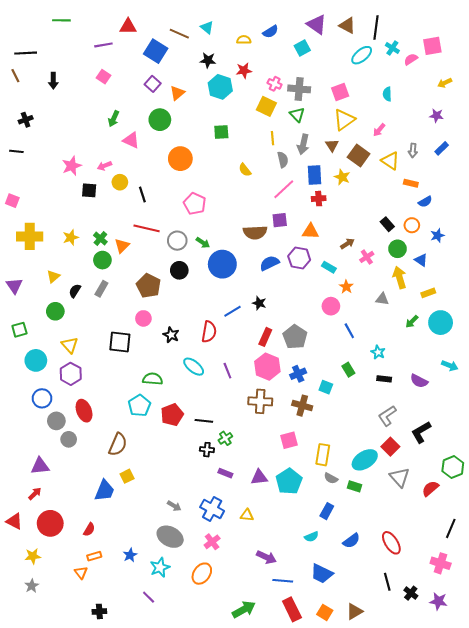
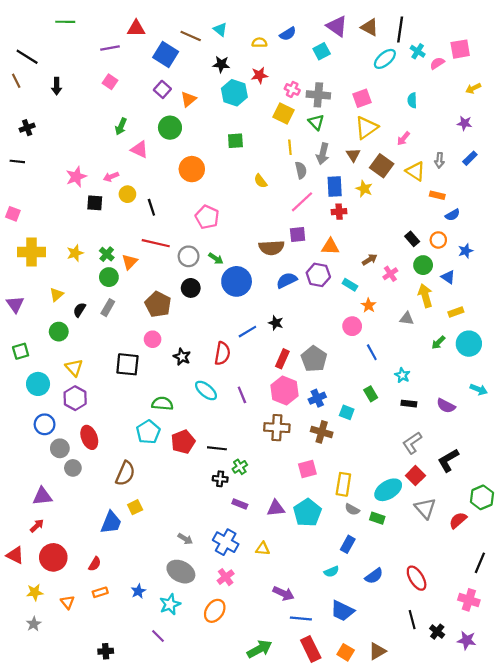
black line: (26, 53) -> (27, 57), turned 35
orange triangle: (81, 573) -> (67, 602), moved

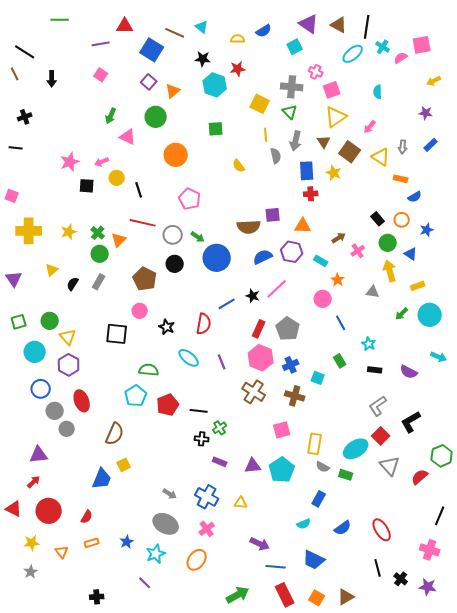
pink cross: (292, 89) -> (316, 72), moved
pink line: (302, 202) -> (277, 289), moved
green circle: (59, 332) -> (50, 321), moved
brown cross: (277, 428) -> (254, 392), turned 30

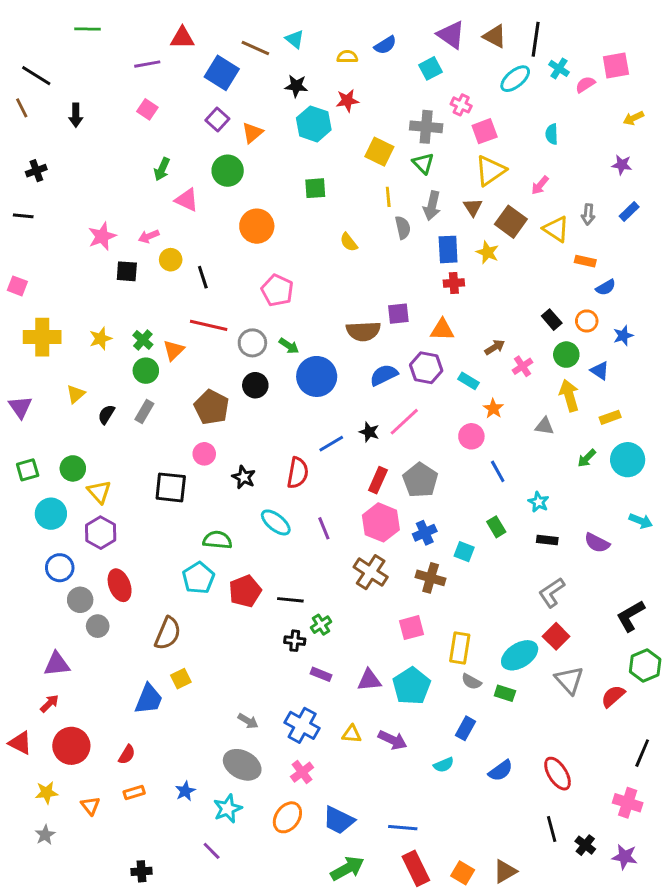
black L-shape: (411, 422) -> (631, 616), moved
purple arrow: (260, 544) -> (393, 740), moved
blue trapezoid: (314, 560) -> (339, 820), moved

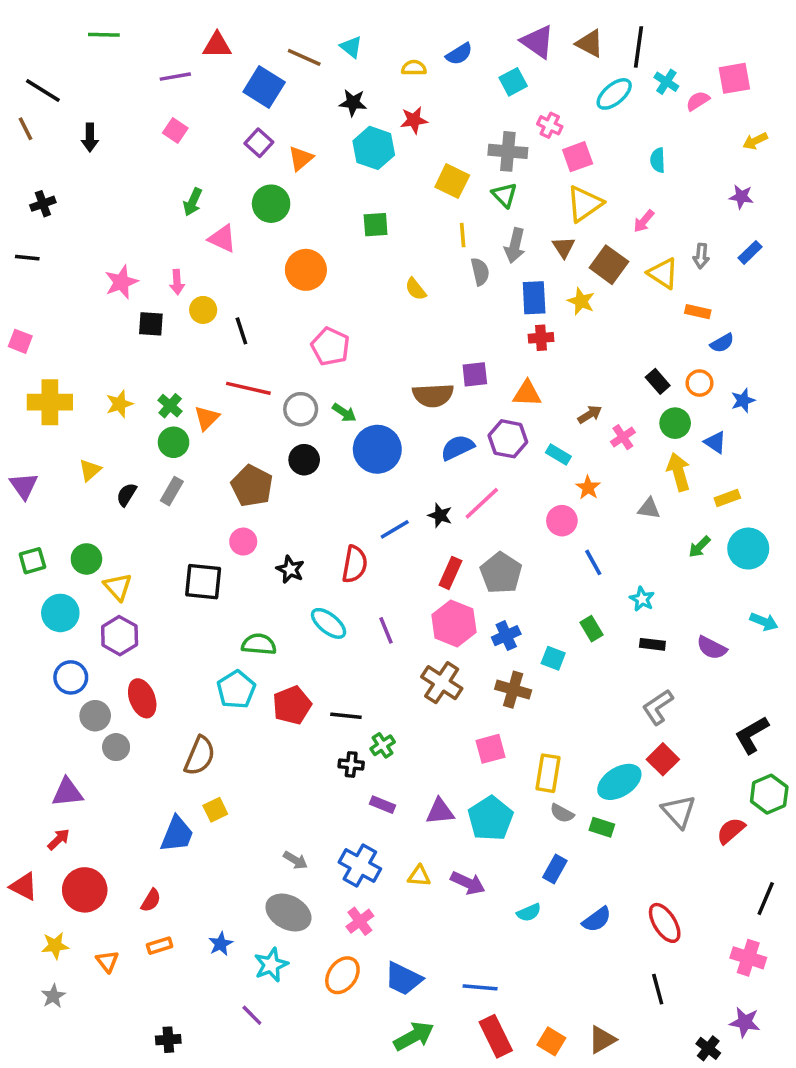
pink arrow: (149, 236) -> (177, 282), turned -72
black cross: (585, 845) -> (708, 1048), moved

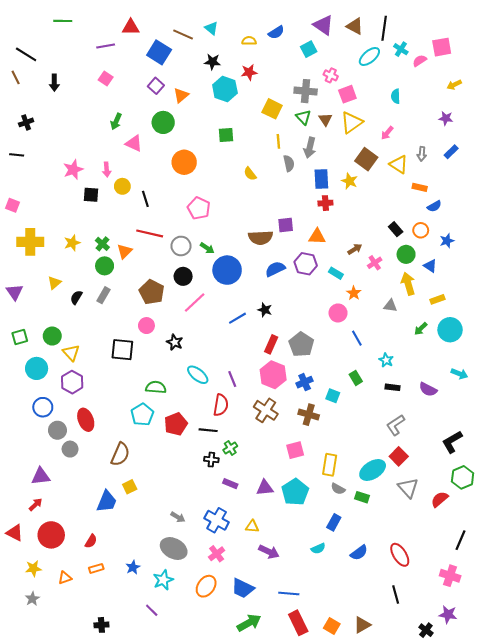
brown triangle: (564, 247) -> (325, 119), moved
pink line: (482, 503) -> (195, 303), moved
red semicircle: (355, 564) -> (221, 405), moved
purple arrow: (468, 883) -> (269, 552), moved
orange triangle: (107, 961) -> (65, 578), turned 48

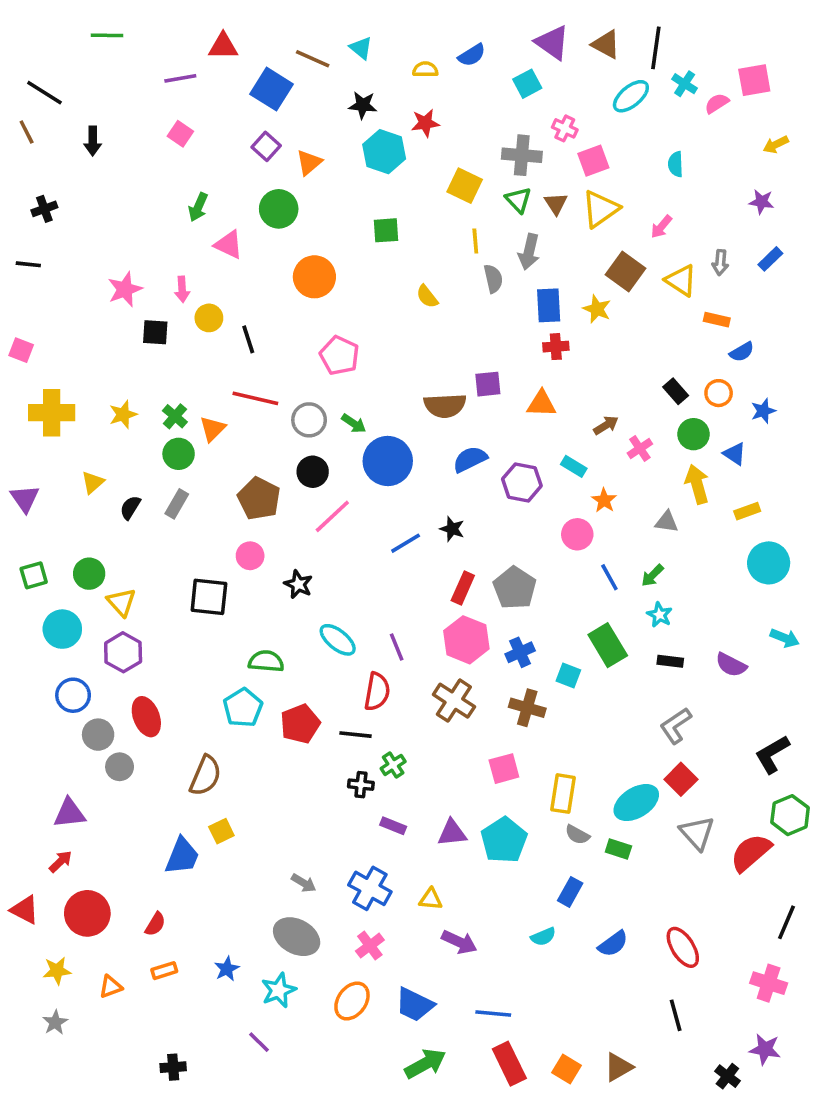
purple hexagon: (306, 264) -> (522, 482), moved
green arrow: (421, 329) -> (652, 575), moved
green rectangle: (356, 378) -> (608, 645), size x1.6
red semicircle: (440, 499) -> (751, 853), size x1.4

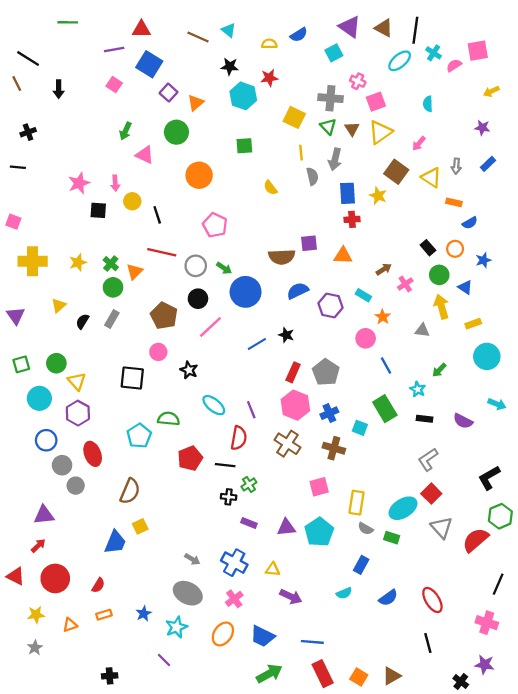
blue square: (272, 89) -> (149, 64), moved
green arrow: (652, 575) -> (439, 370), moved
cyan pentagon: (243, 708) -> (139, 436), moved

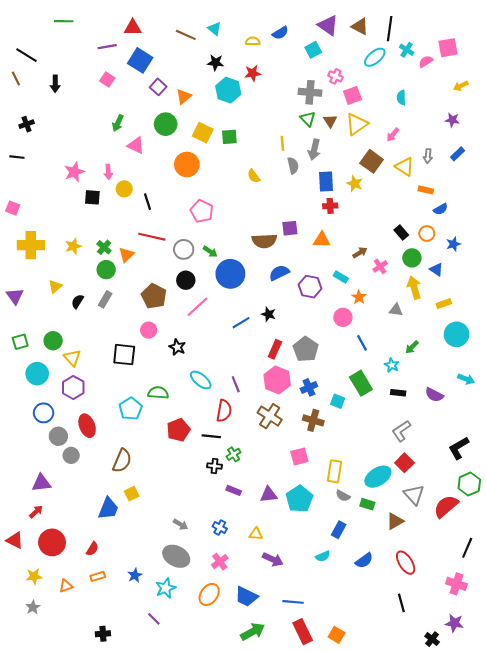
yellow square: (294, 117) -> (203, 133), moved
blue cross: (234, 563) -> (220, 528), size x0.6
brown triangle: (392, 676) -> (395, 521), moved

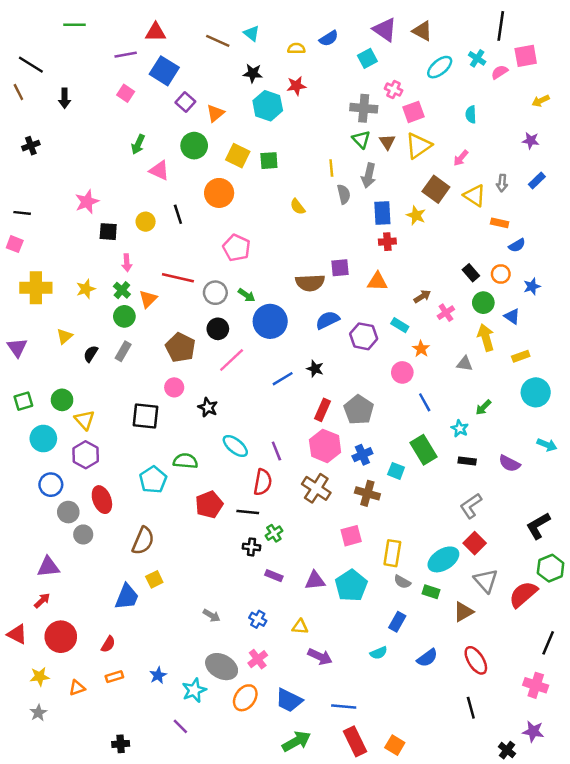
black line: (390, 29) -> (501, 26), moved
black line: (17, 157) -> (22, 213), moved
pink arrow: (108, 172) -> (127, 263), moved
black line: (148, 202) -> (178, 214), moved
gray ellipse: (176, 556) -> (222, 667), moved

